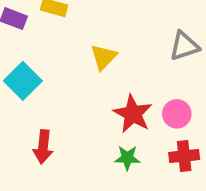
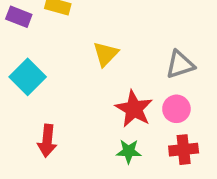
gray triangle: (184, 46) -> (180, 65), moved

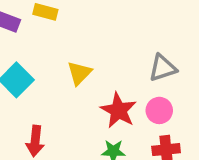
yellow triangle: (106, 54) -> (79, 73), moved

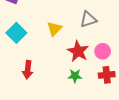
gray triangle: (163, 68) -> (88, 19), moved

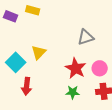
yellow triangle: (54, 29) -> (39, 52), moved
cyan square: (16, 33) -> (16, 62), moved

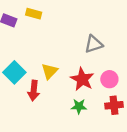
yellow triangle: (39, 52) -> (49, 71), moved
red arrow: (27, 86) -> (34, 91), moved

